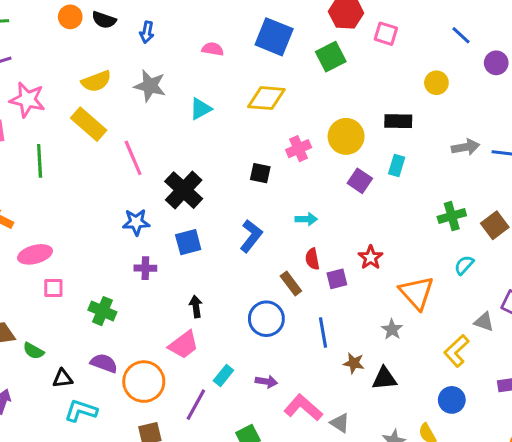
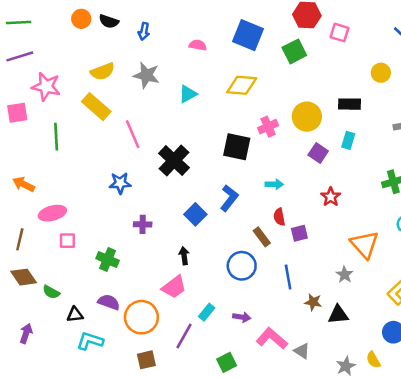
black square: (260, 173) -> (237, 147), size x1.6
blue star: (136, 222) -> (120, 183), moved
blue square: (188, 242) -> (195, 214), moved, turned -30
red star: (371, 257) -> (331, 197), moved

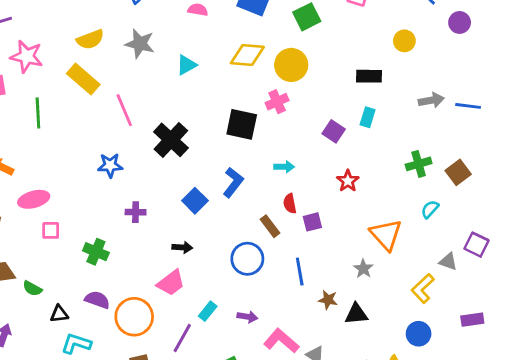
yellow circle: (307, 117) -> (291, 65), moved
black arrow: (184, 256) -> (182, 247), turned 102

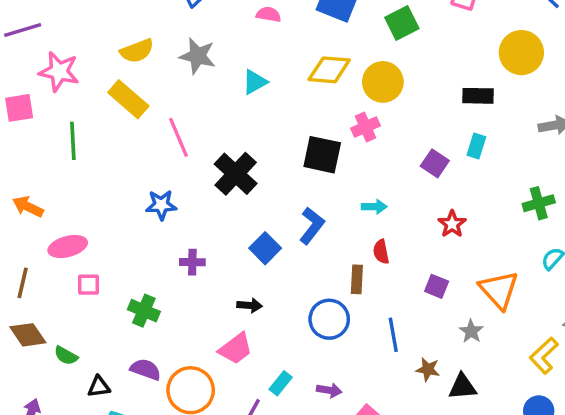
yellow circle: (404, 41) -> (521, 53), size x1.6
purple square: (312, 222) -> (437, 286), moved, turned 36
brown rectangle: (270, 226) -> (357, 279), turned 40

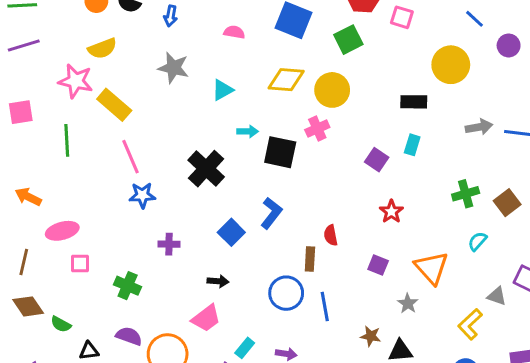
yellow semicircle: (137, 51) -> (102, 48), moved
pink star: (59, 72) -> (76, 81), moved
pink line: (178, 137) -> (130, 157), moved
cyan arrow: (374, 207) -> (248, 131), moved
blue line: (393, 335) -> (325, 306), moved

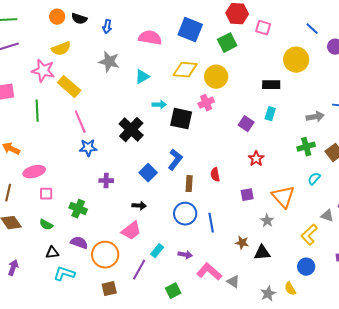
pink semicircle: (234, 32) -> (150, 38), size x1.6
gray arrow: (479, 127) -> (315, 117), moved
brown rectangle: (310, 259) -> (189, 184), moved
purple square: (378, 265) -> (247, 195), turned -32
green semicircle: (61, 324) -> (46, 225), moved

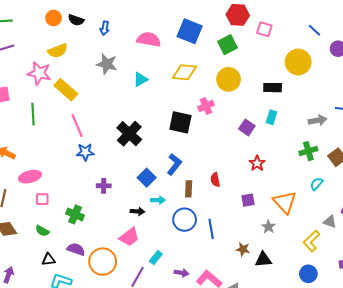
yellow circle: (216, 77) -> (229, 79), moved
cyan arrow: (159, 105) -> (158, 200), moved
purple arrow: (185, 255) -> (181, 273), moved

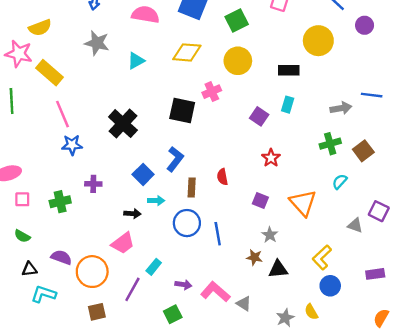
purple square: (248, 200) -> (260, 201), turned 32
green cross: (75, 214) -> (60, 202), moved, turned -36
gray star: (268, 227) -> (270, 235), moved
yellow L-shape: (311, 241) -> (322, 257), moved

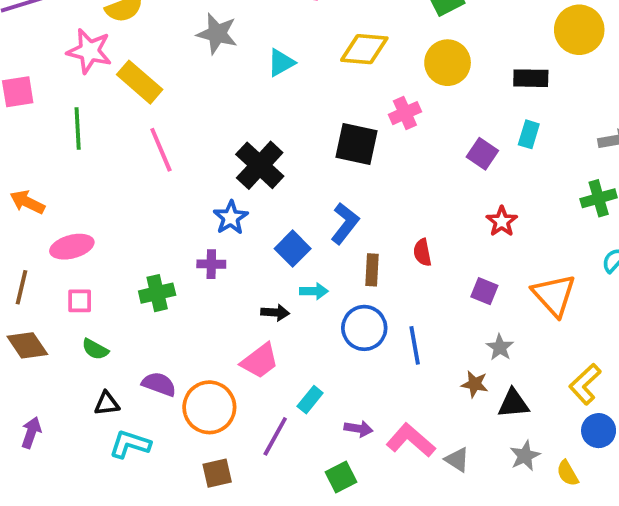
blue star: (72, 145) -> (231, 218), moved, turned -30
pink square: (22, 199) -> (80, 301), moved
gray star: (285, 318) -> (525, 456), moved

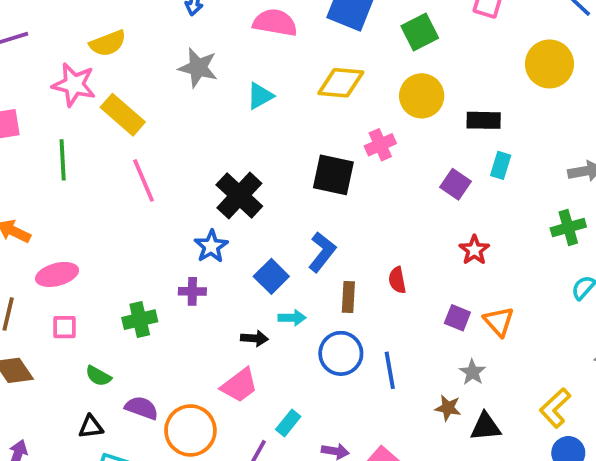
black rectangle: (531, 78) -> (484, 120), moved
orange triangle: (554, 295) -> (499, 321), moved, size x0.7
green semicircle: (95, 349) -> (98, 376), moved

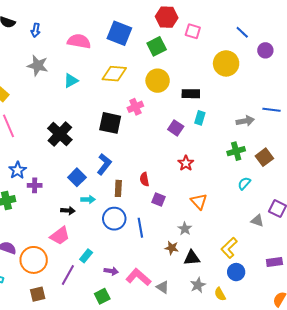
blue star: (211, 246) -> (18, 170), moved
purple square: (457, 318) -> (159, 199), moved

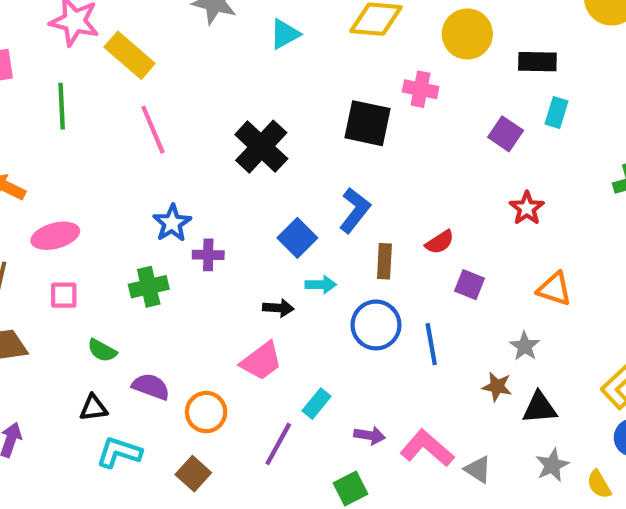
pink cross: (135, 107) -> (421, 89), turned 35
red semicircle: (144, 179) -> (440, 242), turned -112
orange triangle: (199, 201) -> (554, 289), turned -30
orange circle: (34, 260) -> (206, 412), size x0.7
brown square: (38, 294) -> (193, 474), moved, turned -35

